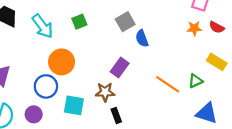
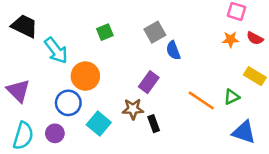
cyan arrow: (43, 26) -> (56, 50), moved
cyan square: (74, 105) -> (99, 124), turned 30
black rectangle: (116, 115) -> (154, 124), moved

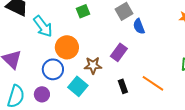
orange line: (201, 100) -> (153, 83), moved
brown star: (133, 109) -> (93, 65), moved

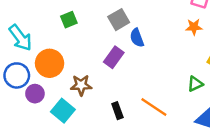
purple rectangle: (119, 52) -> (114, 57), moved
blue circle: (53, 69) -> (17, 75), moved
purple circle: (42, 94) -> (35, 94), moved

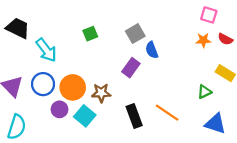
orange circle: (50, 63) -> (73, 87), moved
purple circle: (35, 94) -> (59, 109), moved
black rectangle: (117, 111) -> (134, 116), size x1.5

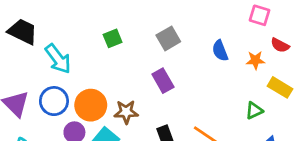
orange star: (203, 40) -> (255, 60), moved
blue semicircle: (152, 50) -> (220, 51), moved
purple rectangle: (131, 68) -> (163, 81), turned -66

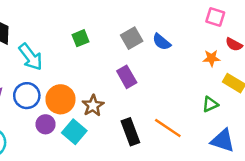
blue semicircle: (220, 51) -> (162, 42), moved, turned -30
brown star: (126, 112) -> (93, 106), turned -30

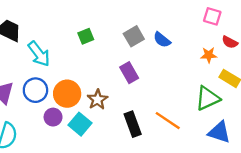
green triangle: (210, 104) -> (208, 98), size x1.6

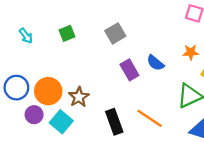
blue semicircle: (162, 40) -> (155, 63), moved
cyan arrow: (39, 54) -> (26, 36), moved, size x0.6
purple rectangle: (129, 73) -> (129, 70), moved

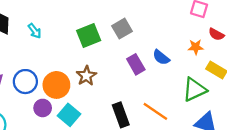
green square: (67, 33) -> (89, 35), moved, size x1.5
brown star: (79, 97) -> (86, 76), moved

